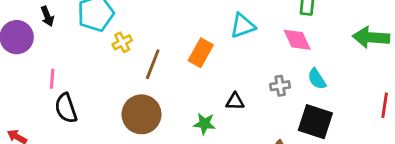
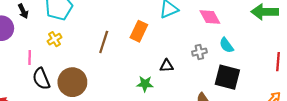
yellow cross: (122, 42) -> (55, 39), moved
brown circle: (141, 114) -> (72, 82), moved

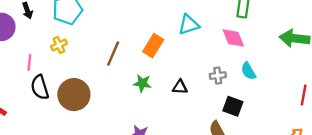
black square: (227, 77) -> (233, 106), moved, size x0.7
green star: (145, 84) -> (142, 83), moved

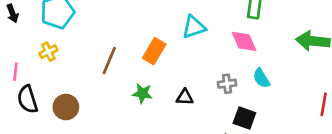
brown circle: (74, 95) -> (66, 107), size x0.7

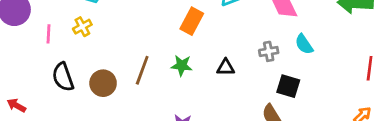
brown line: (109, 61) -> (142, 70), moved
pink line: (15, 72) -> (48, 34), moved

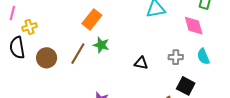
orange rectangle: (192, 21) -> (92, 19), moved
yellow cross: (82, 27) -> (29, 27), moved
green star: (182, 65) -> (101, 45), moved

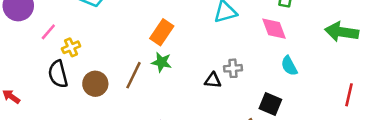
pink line: (12, 13) -> (48, 32), turned 32
orange rectangle: (92, 19) -> (162, 32), moved
gray cross: (176, 57) -> (233, 68), moved

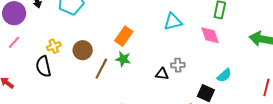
pink line: (48, 32) -> (14, 42), moved
cyan semicircle: (289, 66) -> (224, 75), moved, turned -105
brown circle: (95, 84) -> (83, 50), moved

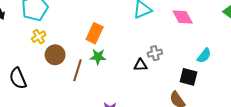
yellow cross: (54, 46) -> (39, 37), moved

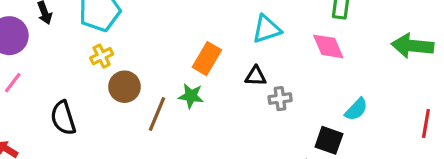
orange rectangle: (95, 33) -> (207, 59), moved
black triangle: (140, 65) -> (256, 76), moved

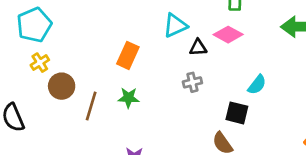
pink diamond: (328, 46) -> (228, 35), turned -32
black triangle: (256, 76) -> (198, 48), moved
green star: (191, 96) -> (129, 98), moved

